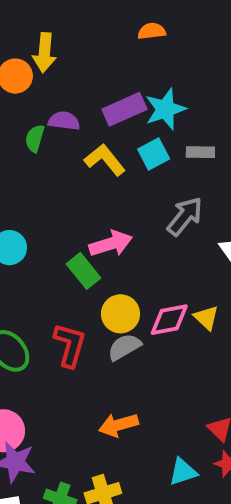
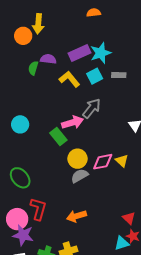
gray arrow: (185, 216) -> (92, 108), moved
red L-shape: (70, 345) -> (38, 209), moved
cyan triangle: (183, 472) -> (122, 243), moved

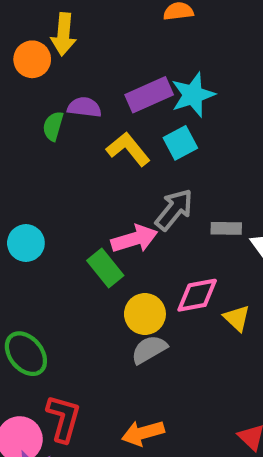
gray rectangle: (119, 75) -> (226, 228), moved
pink diamond: (103, 162) -> (197, 295), moved

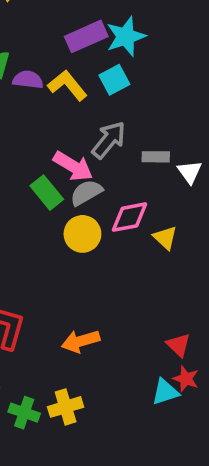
purple semicircle: (84, 107) -> (28, 80), moved
pink arrow: (134, 239) -> (73, 166), turned 48
gray semicircle: (149, 349) -> (86, 193), moved

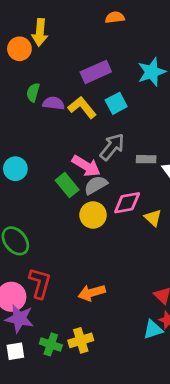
cyan star: (126, 36) -> (152, 72), moved

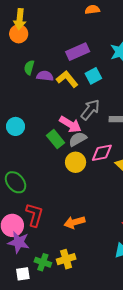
yellow arrow: (40, 32) -> (20, 19), moved
white square: (15, 351) -> (23, 274), moved

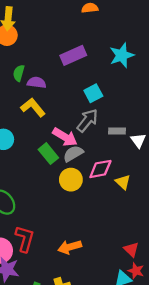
cyan square: (93, 76) -> (93, 93), moved
yellow L-shape: (67, 79) -> (33, 107), moved

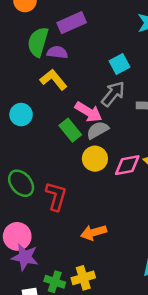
purple rectangle: (73, 55) -> (72, 23), moved
green semicircle: (19, 73) -> (38, 42), size x1.6
pink diamond: (100, 169) -> (127, 165), moved
red L-shape: (25, 239) -> (56, 196), moved

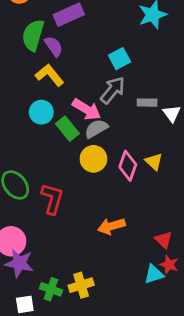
purple semicircle: (57, 52) -> (54, 46), turned 48
cyan circle: (21, 115) -> (41, 112), moved
pink diamond: (127, 165) -> (128, 166), turned -60
orange arrow: (94, 232) -> (111, 226), moved

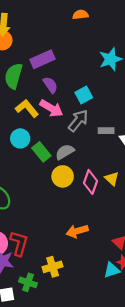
purple semicircle: (54, 46) -> (50, 85), moved
pink arrow: (87, 109) -> (51, 108), moved
red L-shape: (52, 199) -> (19, 243), moved
yellow cross: (81, 285) -> (53, 267), moved

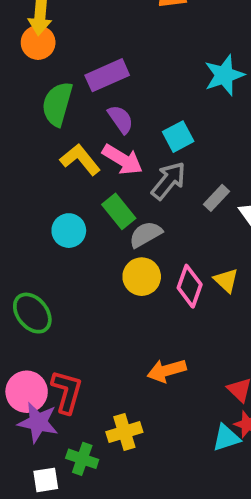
gray rectangle: (106, 131) -> (217, 198), turned -48
cyan circle: (20, 138) -> (69, 231), moved
green rectangle: (41, 152) -> (119, 211), moved

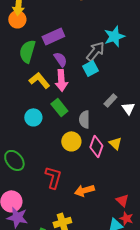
pink arrow: (123, 160) -> (61, 80), turned 55
gray arrow: (169, 181) -> (95, 51), moved
gray semicircle: (146, 234) -> (84, 119), moved, turned -60
red L-shape: (67, 392) -> (53, 177), moved

